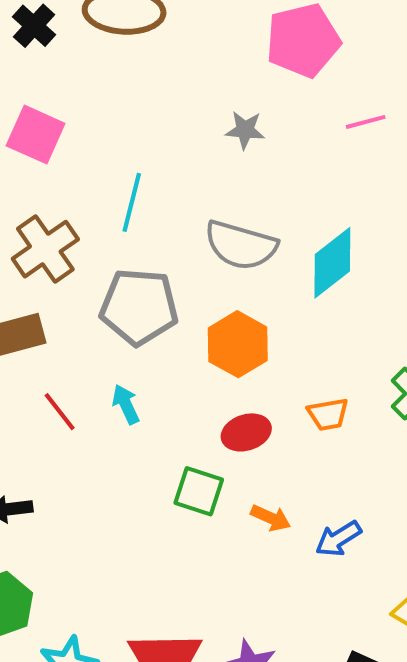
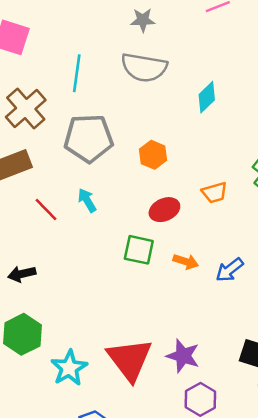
gray semicircle: (241, 245) -> (144, 67), moved
cyan diamond: (332, 263) -> (207, 97), size x0.7
orange hexagon: (238, 344) -> (153, 155), size x0.7

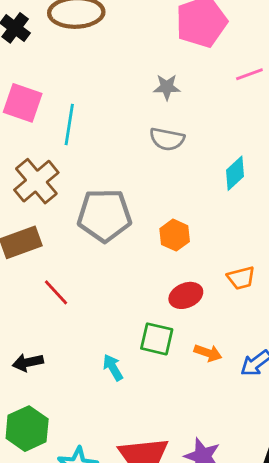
gray semicircle: (144, 67) -> (167, 139), size x0.7
cyan line: (77, 73) -> (69, 125), moved
cyan arrow: (87, 200) -> (113, 367), moved

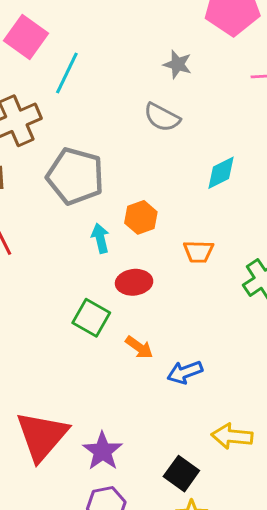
orange trapezoid: (241, 278) -> (199, 252), moved
cyan arrow: (113, 367) -> (100, 238), moved

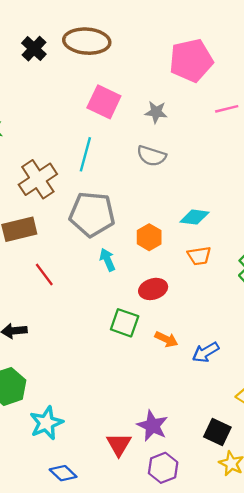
pink square: (26, 37) -> (104, 102), moved
cyan line: (67, 73) -> (85, 154), moved
cyan diamond: (221, 173) -> (195, 217), moved, turned 44
cyan arrow: (100, 238) -> (107, 260), moved
red triangle: (42, 436) -> (119, 444), moved, size x0.6

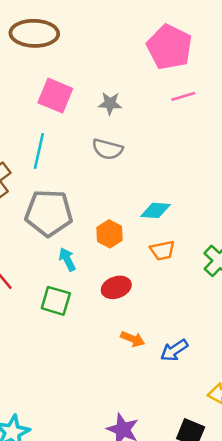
pink pentagon: (191, 60) -> (169, 47), moved, turned -30
green square: (125, 323) -> (56, 301), moved

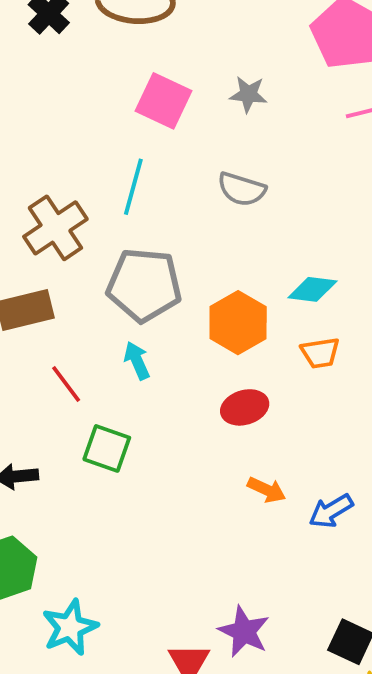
gray star: (110, 103) -> (248, 94), moved
orange hexagon: (109, 234) -> (238, 323), size x1.4
cyan arrow: (67, 259) -> (137, 361), moved
green square: (56, 301) -> (107, 448), moved

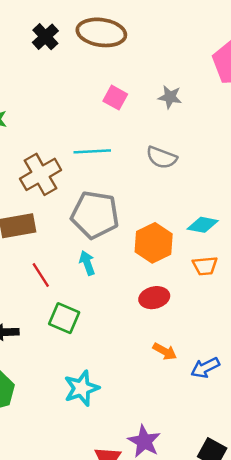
pink square: (164, 101) -> (115, 98), size x0.7
cyan line: (133, 187) -> (92, 151), turned 68
cyan star: (70, 627) -> (81, 388), moved

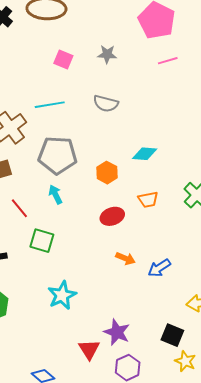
orange hexagon: (154, 243) -> (107, 173), size x0.7
orange trapezoid: (205, 266) -> (148, 200), moved

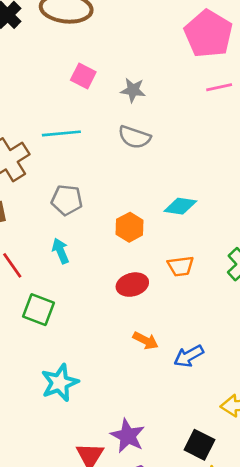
gray star: (107, 54) -> (133, 90), moved
gray pentagon: (58, 155) -> (67, 200), size x0.6

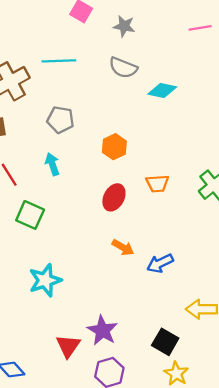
cyan diamond: (180, 206) -> (162, 90), moved
red ellipse: (132, 285) -> (114, 197), turned -50

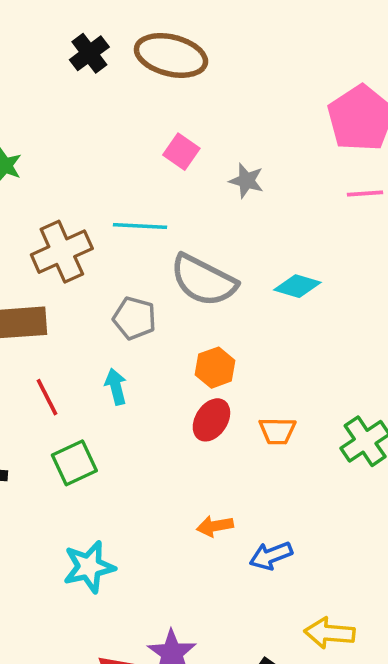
gray semicircle: (123, 68) -> (203, 280), moved, size x1.5
red ellipse: (114, 197) -> (211, 420), moved
green square: (30, 215) -> (74, 463), turned 36
orange arrow: (123, 247) -> (215, 526), turned 135

